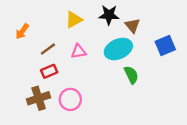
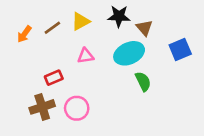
brown line: (48, 49) -> (52, 28), moved

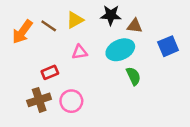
brown line: (52, 28) -> (49, 26), turned 70
brown triangle: (144, 28) -> (135, 26), turned -42
orange arrow: (24, 34) -> (22, 32), size x1.5

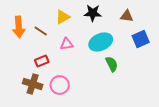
brown line: (49, 26) -> (41, 31), moved
brown triangle: (135, 26) -> (127, 16), moved
orange arrow: (22, 32) -> (19, 27), turned -40
brown cross: (39, 100) -> (33, 84), turned 36

